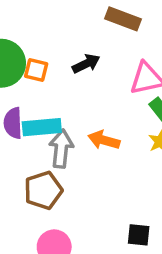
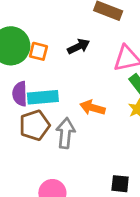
gray arrow: (61, 149) -> (65, 133), moved
brown pentagon: (43, 190) -> (35, 125), moved

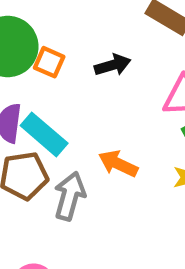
cyan rectangle: (43, 97) -> (44, 134), turned 36

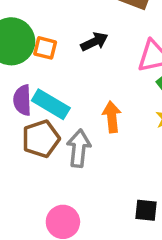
orange arrow: (118, 164) -> (112, 117), turned 68

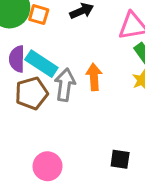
gray arrow: (79, 148) -> (65, 85), moved

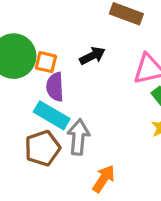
purple semicircle: (17, 59) -> (55, 87), moved
orange arrow: (94, 77) -> (104, 179), moved, turned 40

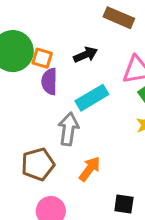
cyan rectangle: (52, 115) -> (92, 98), moved, turned -64
brown pentagon: (42, 148) -> (38, 164), moved

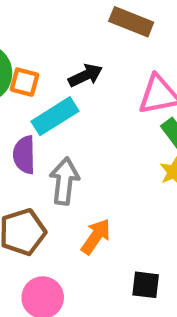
purple semicircle: (49, 81) -> (24, 155), moved
cyan rectangle: (92, 98) -> (55, 116), moved

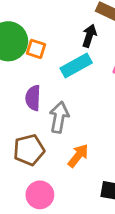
black arrow: (86, 75) -> (89, 36), moved, turned -50
cyan rectangle: (55, 116) -> (76, 66), moved

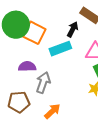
orange square: (36, 49) -> (34, 33), size x1.6
purple semicircle: (33, 98) -> (27, 66), turned 78

